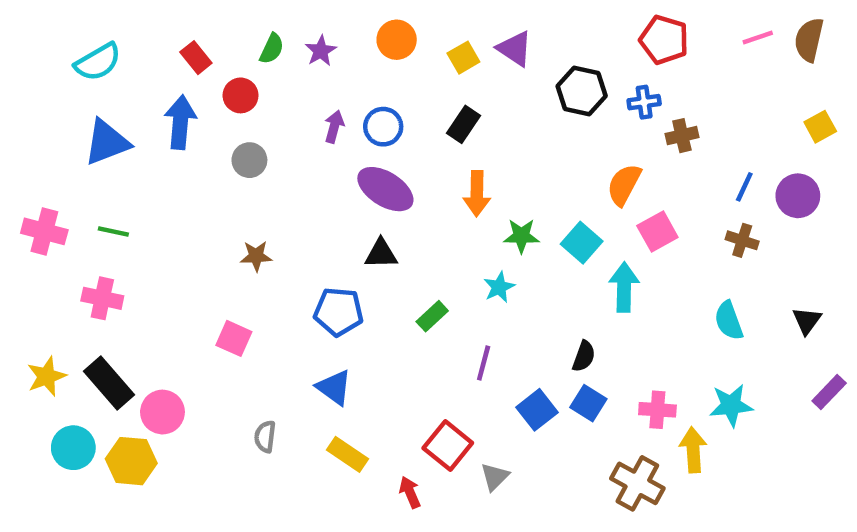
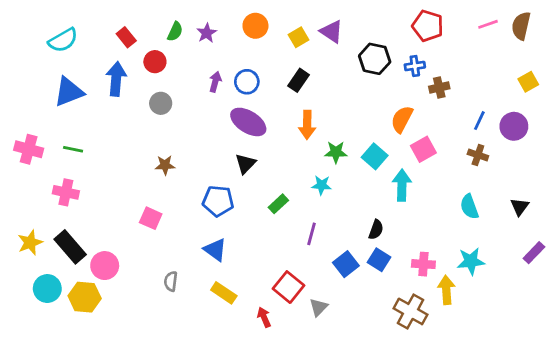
black triangle: (381, 254) -> (245, 164), turned -45
cyan star: (499, 287) -> (321, 185), turned 30

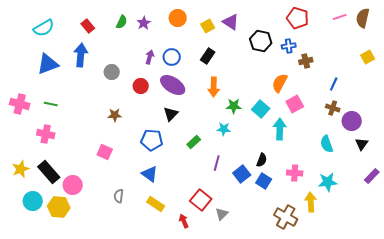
red circle: (155, 62) -> (141, 86), moved
purple circle: (514, 126) -> (352, 121), moved
blue square: (346, 264) -> (242, 174), moved
pink cross: (423, 264) -> (295, 173), moved

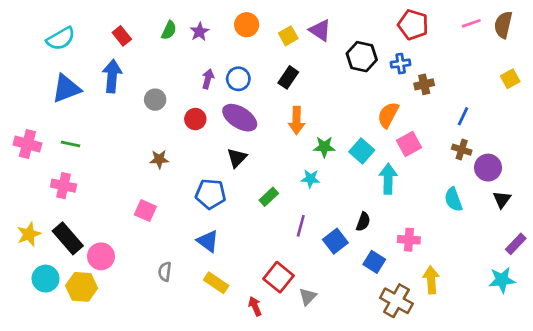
blue square: (264, 181) -> (374, 262), moved
cyan star: (328, 182) -> (502, 280), moved

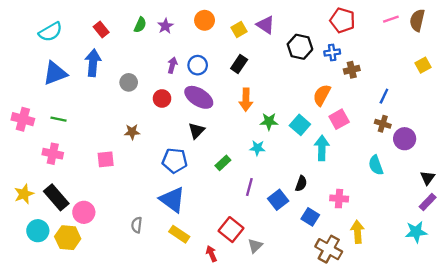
black triangle: (502, 199) -> (428, 178), moved
pink square: (145, 211) -> (106, 159), moved, turned -30
blue triangle: (208, 241) -> (172, 200), size x1.4

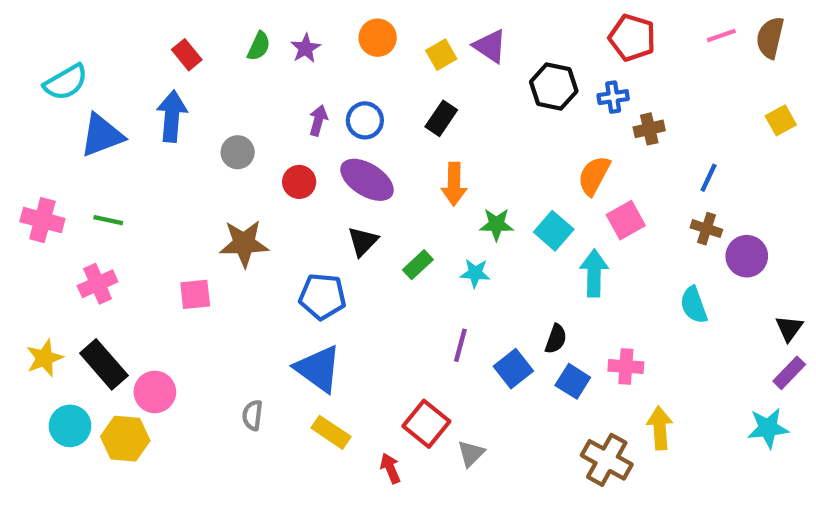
cyan semicircle: (50, 32) -> (66, 82), moved
brown star: (132, 132) -> (244, 243), size x1.6
pink cross: (53, 154) -> (98, 284), turned -36
green rectangle: (223, 163) -> (418, 265), moved
blue square: (310, 217) -> (573, 381), moved

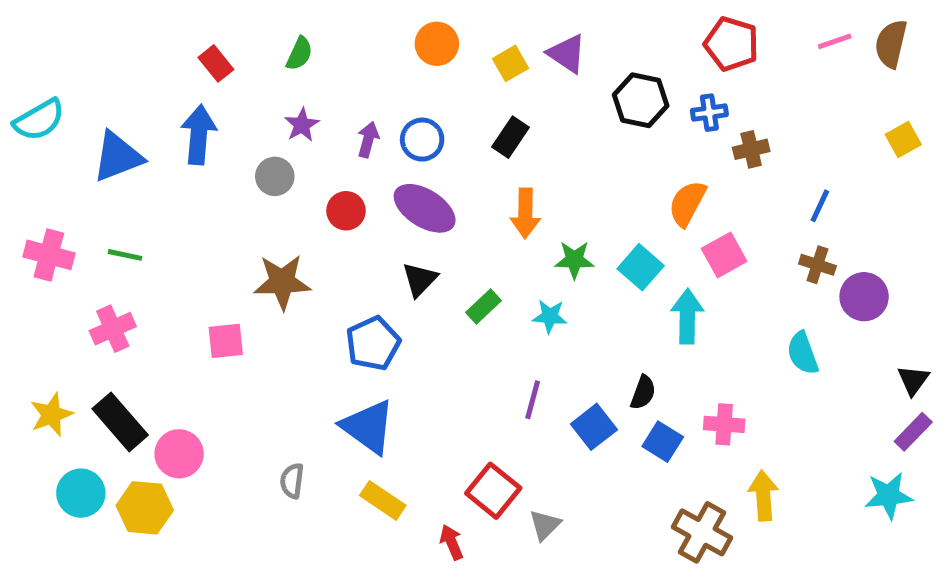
purple star: (305, 48) -> (302, 125), moved
cyan semicircle: (66, 82) -> (39, 120), moved
blue pentagon: (322, 296) -> (373, 343), turned -30

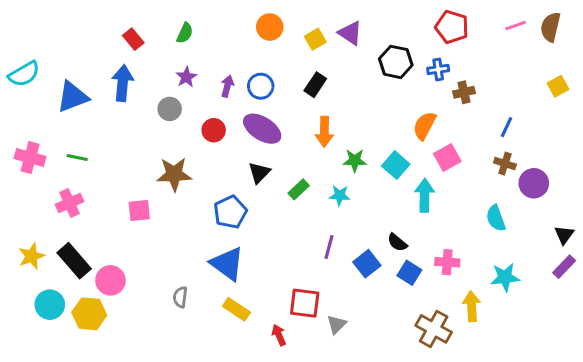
black semicircle: (643, 392) -> (397, 242), turned 110
red square: (493, 491) -> (305, 303), turned -32
cyan star: (889, 496) -> (505, 277), moved

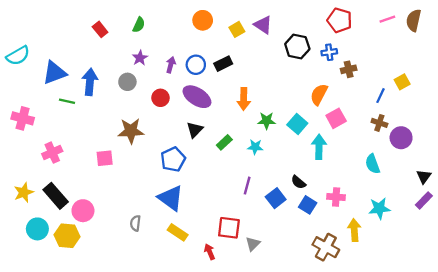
blue arrow: (123, 83) -> (90, 82), moved
black rectangle: (315, 85) -> (223, 64), moved, turned 30
yellow square: (558, 86) -> (402, 82), moved
green line: (77, 157) -> (67, 101), moved

